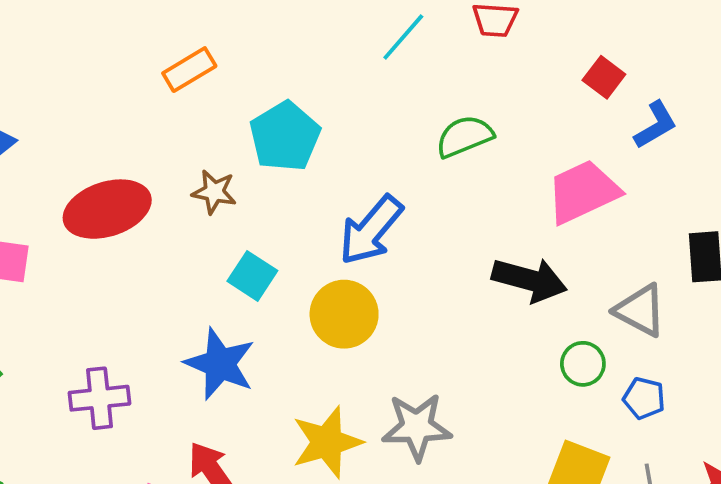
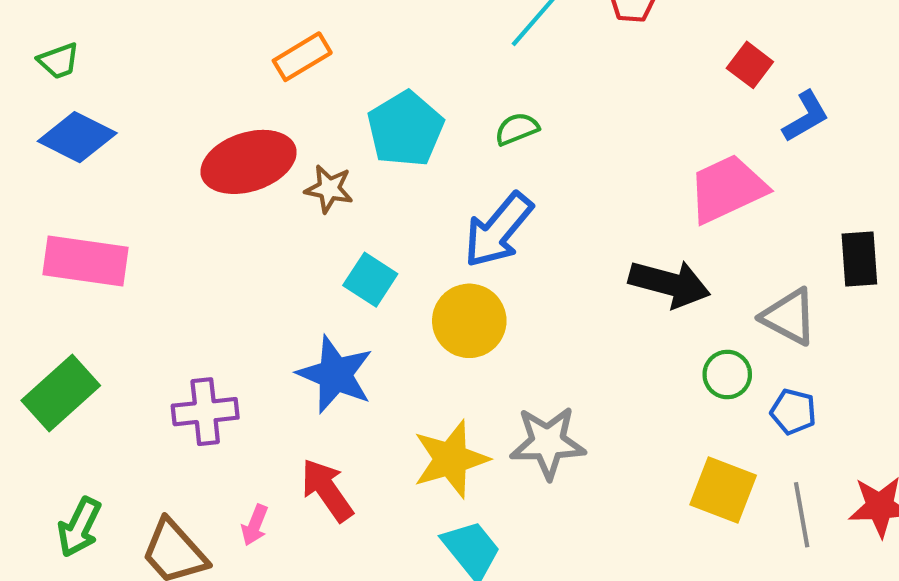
green semicircle: (464, 136) -> (517, 129), moved, size x0.7
red ellipse: (107, 209) -> (249, 162), moved

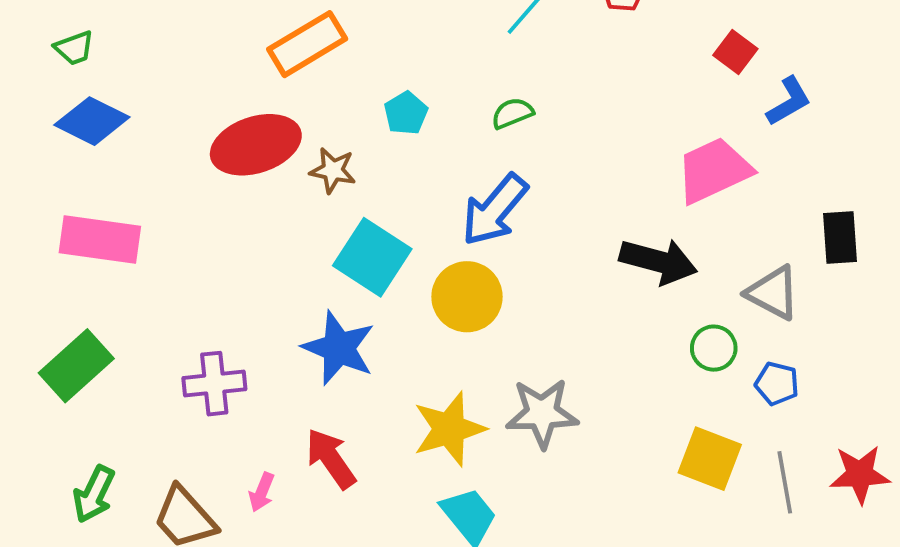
orange rectangle: (302, 57) -> (307, 44), size x1.4
cyan pentagon: (405, 129) -> (406, 113), size x0.6
cyan square: (370, 280) -> (372, 257), size x1.5

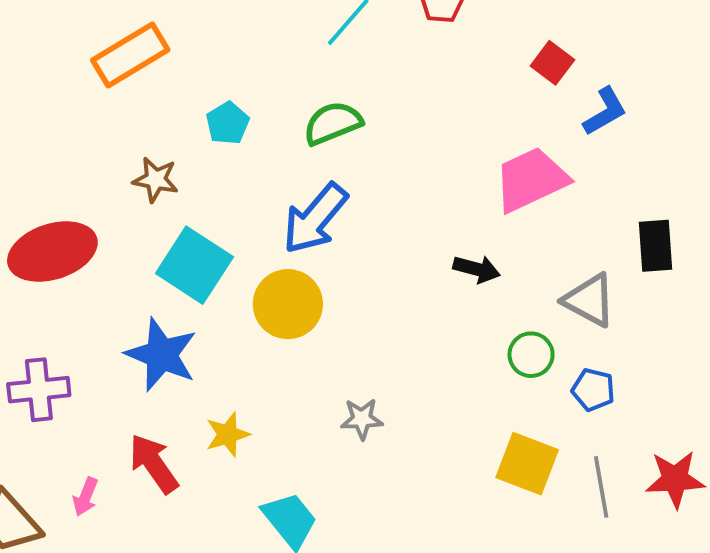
green semicircle: (512, 113) -> (333, 123), size x1.4
red ellipse: (256, 145) -> (52, 252), moved
black arrow: (658, 261) -> (477, 269), size x0.6
gray star: (542, 413) -> (362, 419), size x0.6
yellow star: (449, 429) -> (228, 434), moved, size x0.6

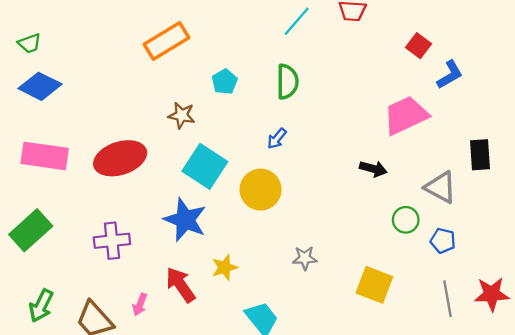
green semicircle: (333, 123) -> (287, 82), turned 112
blue arrow: (315, 218) -> (277, 139), size x0.5
yellow square: (527, 464) -> (374, 285), moved

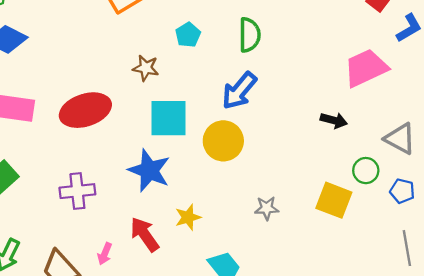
blue arrow: (277, 139) -> (239, 91), size x1.8
cyan square: (205, 166) -> (169, 118), turned -33
yellow square: (374, 285) -> (334, 200), moved

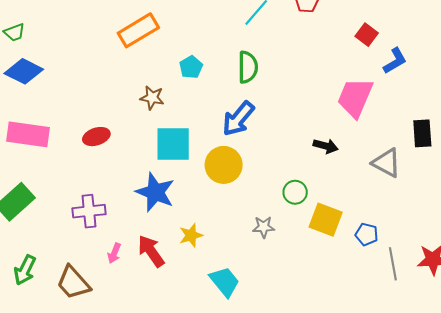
pink trapezoid: (366, 68) -> (355, 98), turned -42
red ellipse: (85, 110) -> (96, 137), size x0.6
green circle: (366, 171) -> (295, 192), moved
blue pentagon: (402, 191) -> (367, 234), moved
pink arrow: (105, 254) -> (114, 253), moved

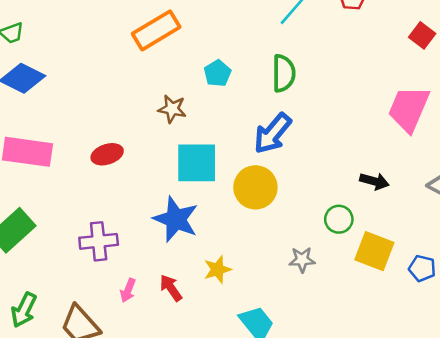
black arrow: (326, 146) -> (374, 181), moved
red arrow: (151, 251) -> (171, 288), size x0.7

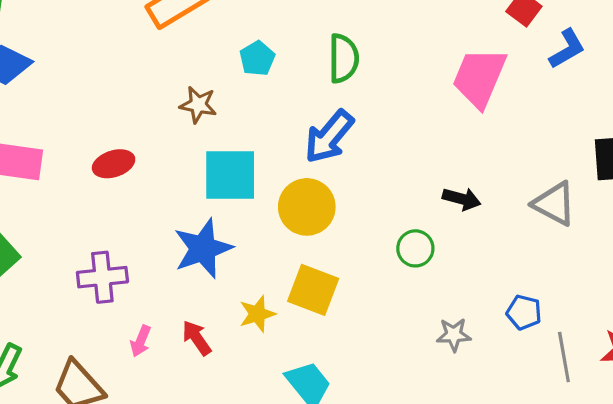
pink trapezoid: (409, 109) -> (479, 78), moved
blue star: (176, 219) -> (203, 248), turned 30
yellow square: (374, 251) -> (313, 290), moved
gray star: (302, 260) -> (454, 335), moved

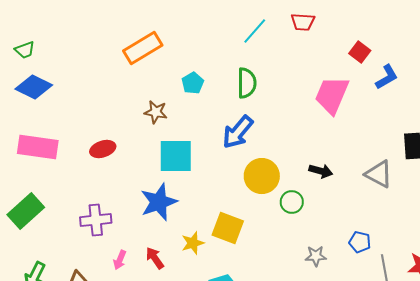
yellow circle: (307, 207) -> (262, 176), moved

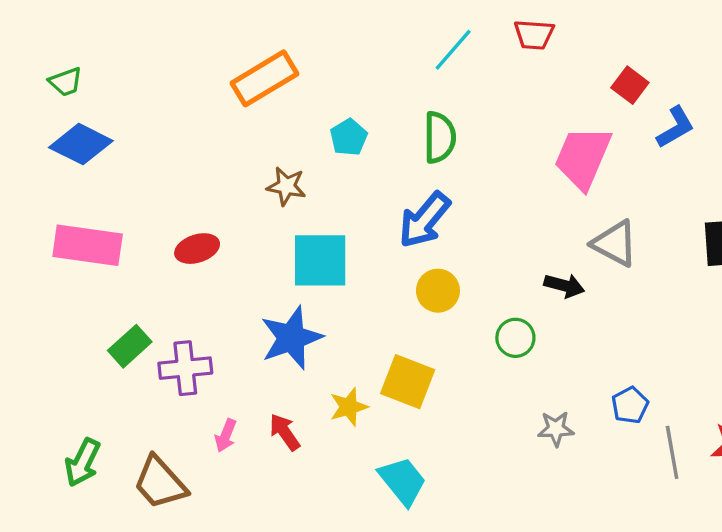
gray triangle: (379, 174) -> (615, 243), moved
yellow circle: (262, 176) -> (438, 291), moved, size x0.7
green rectangle: (26, 211) -> (130, 346), moved, size x0.7
blue pentagon: (360, 242) -> (630, 405), turned 30

